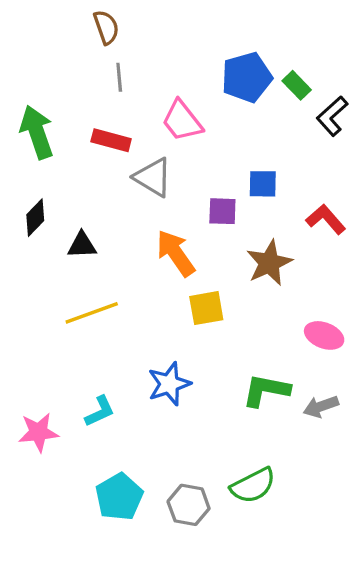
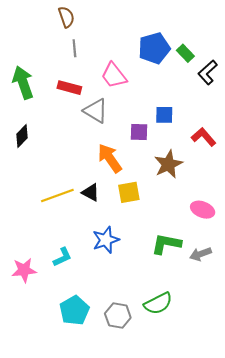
black triangle: (82, 245) -> (91, 192), moved, turned 30

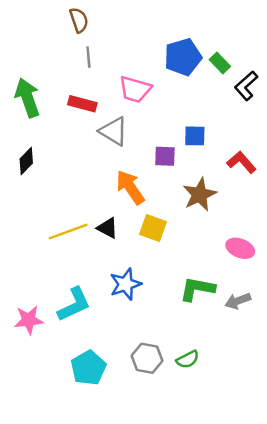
pink trapezoid: (114, 75) -> (135, 89), turned -36
yellow square: (129, 192) -> (153, 228), turned 30
cyan L-shape: (62, 257) -> (74, 304), size x1.5
green semicircle: (158, 303) -> (188, 359), size x0.7
gray hexagon: (118, 316) -> (147, 358), moved

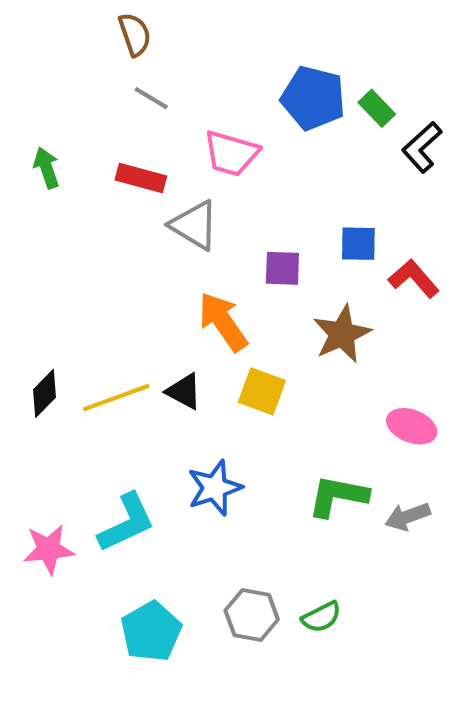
gray line: (88, 57) -> (151, 98), turned -54
blue pentagon: (183, 57) -> (313, 98), turned 30
green arrow: (27, 98) -> (47, 168), size x0.6
blue square: (195, 136) -> (358, 244), moved
black diamond: (26, 161) -> (44, 393), moved

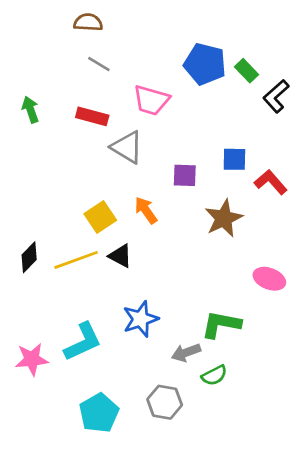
brown semicircle: (135, 34) -> (88, 22), turned -68
orange arrow: (223, 322) -> (146, 210), size x0.7
yellow square: (262, 391) -> (100, 217), moved, turned 36
gray arrow: (408, 517) -> (186, 353), moved
green semicircle: (321, 617) -> (214, 375), moved

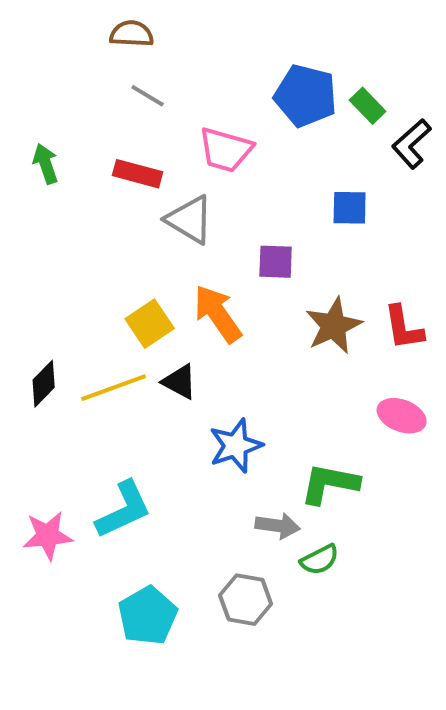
blue square: (234, 159) -> (350, 208), moved
red L-shape: (271, 182) -> (404, 328), moved, turned -148
orange arrow: (146, 210) -> (218, 314), size x1.4
blue star: (140, 319) -> (236, 446), moved
gray arrow: (186, 353) -> (278, 526), turned -152

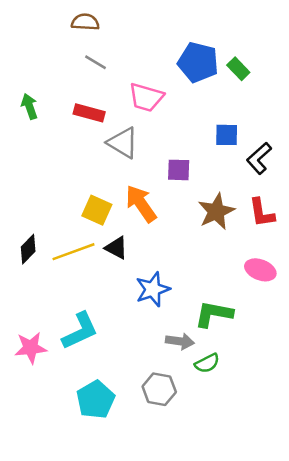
black L-shape: (412, 144) -> (259, 158), moved
yellow square: (150, 324) -> (97, 210), turned -32

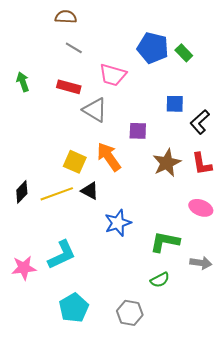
gray arrow: (180, 341) -> (201, 263), moved
gray hexagon: (159, 389) -> (130, 313), moved

